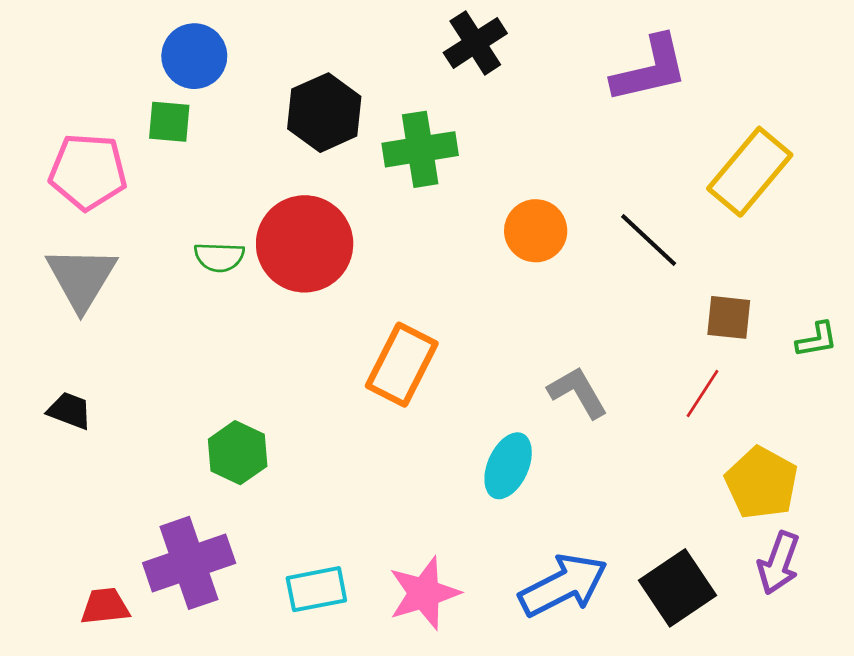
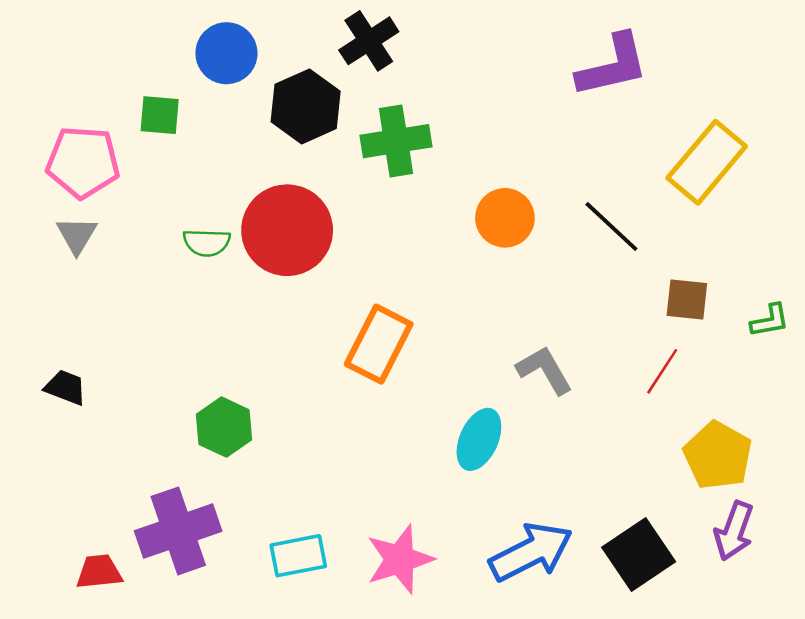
black cross: (475, 43) -> (369, 41), moved
blue circle: (194, 56) -> (226, 53), moved
gray triangle: (81, 278) -> (77, 235), moved, size x0.6

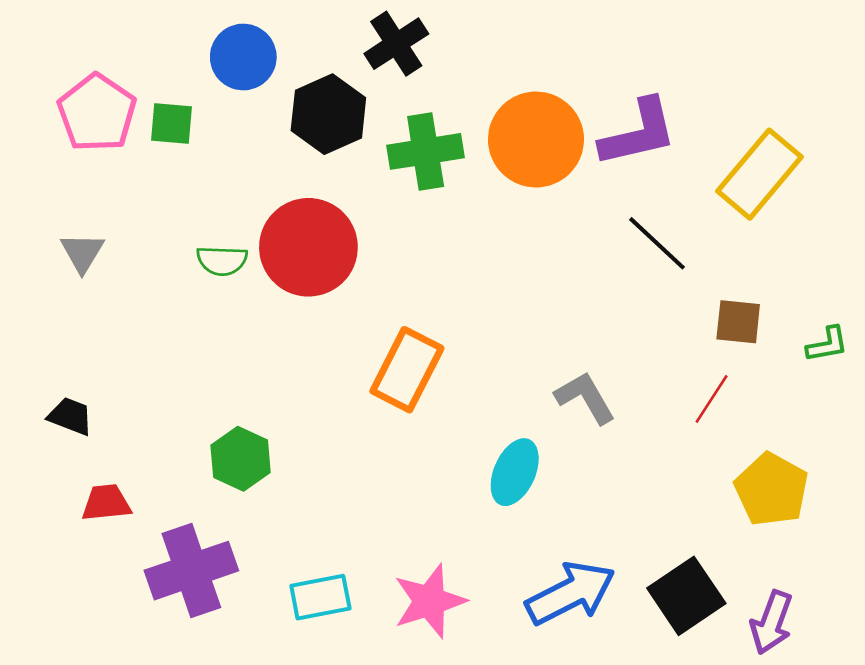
purple L-shape: (613, 66) -> (638, 133), moved
pink pentagon: (83, 162) -> (97, 113), moved, turned 30
orange circle: (505, 218) -> (536, 139), moved, size x1.5
purple arrow: (734, 531) -> (771, 622), moved
red trapezoid: (99, 572) -> (106, 503), moved

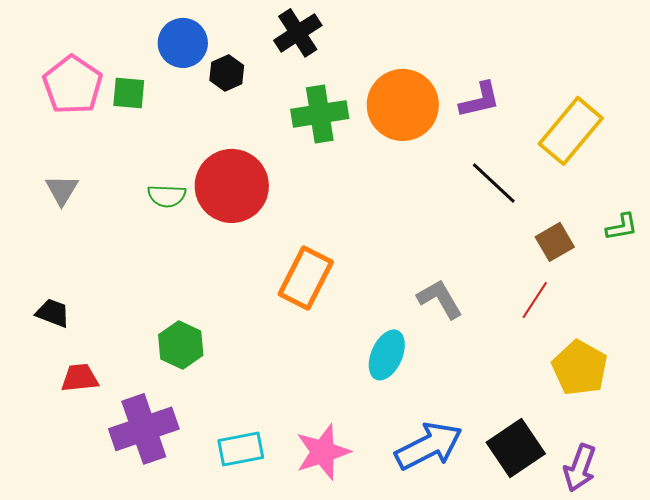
black hexagon: (328, 114) -> (227, 73), moved, size x0.6
purple L-shape: (638, 133) -> (480, 100), size x0.7
brown square: (738, 322) -> (555, 242), turned -36
green L-shape: (827, 344) -> (622, 227), moved

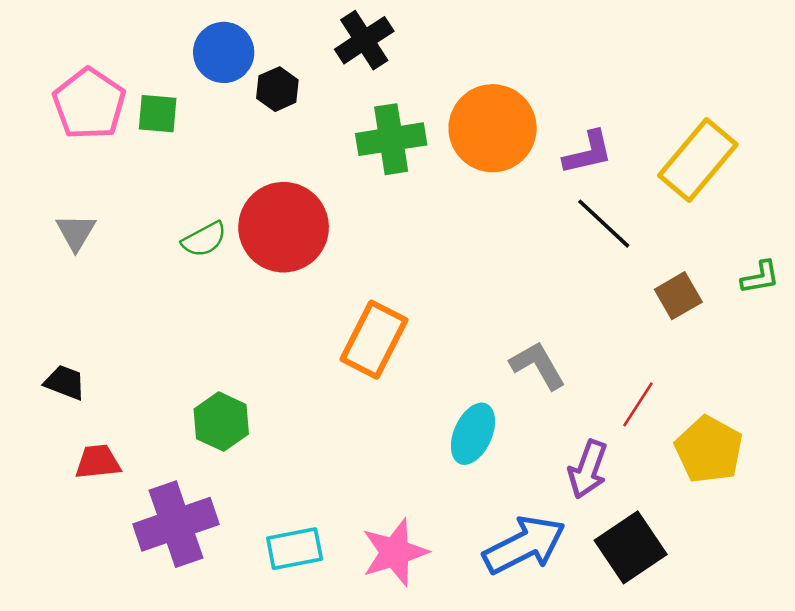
purple L-shape: (480, 100) -> (588, 153), moved
green semicircle: (167, 196) -> (204, 239), turned -30
red line: (535, 300) -> (638, 404), moved
purple arrow: (580, 468) -> (588, 469), moved

